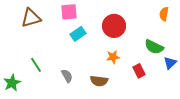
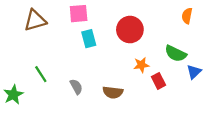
cyan rectangle: (78, 34) -> (89, 39), turned -70
orange star: (113, 57) -> (141, 65), moved

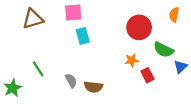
red circle: (130, 30) -> (139, 27), moved
brown semicircle: (113, 92) -> (93, 87), moved

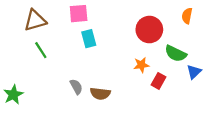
green line: (38, 69) -> (41, 50), moved
red rectangle: (148, 75) -> (158, 81), turned 56

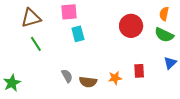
green semicircle: (176, 54) -> (164, 35), moved
orange star: (141, 65) -> (115, 78), moved
red rectangle: (158, 81) -> (139, 71), turned -32

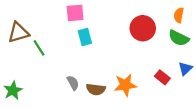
brown triangle: (31, 18) -> (18, 33), moved
red rectangle: (139, 71) -> (162, 77), moved, turned -48
orange star: (115, 78) -> (125, 85), size x1.5

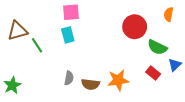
cyan rectangle: (85, 37) -> (68, 35), moved
green semicircle: (179, 38) -> (157, 47), moved
gray semicircle: (73, 83) -> (69, 78), turned 40

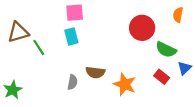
orange star: (118, 80) -> (125, 84), turned 30
brown semicircle: (90, 84) -> (95, 72), moved

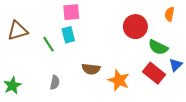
green line: (39, 47) -> (49, 44), moved
red rectangle: (162, 77) -> (154, 73), size x1.5
gray semicircle: (72, 82) -> (55, 82), moved

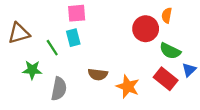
orange semicircle: (169, 14) -> (167, 15), moved
gray semicircle: (55, 82) -> (59, 89), size x1.5
green star: (12, 86) -> (32, 70), moved, turned 30

